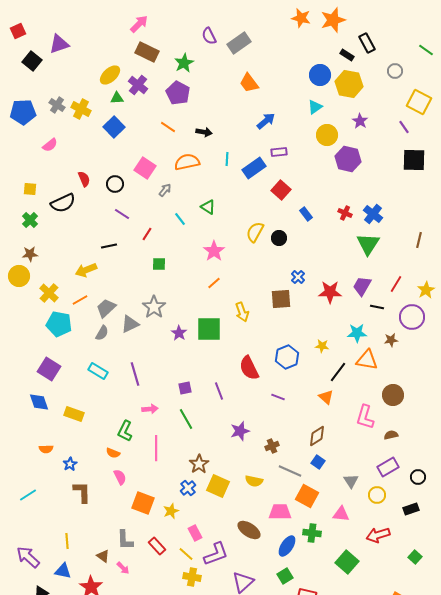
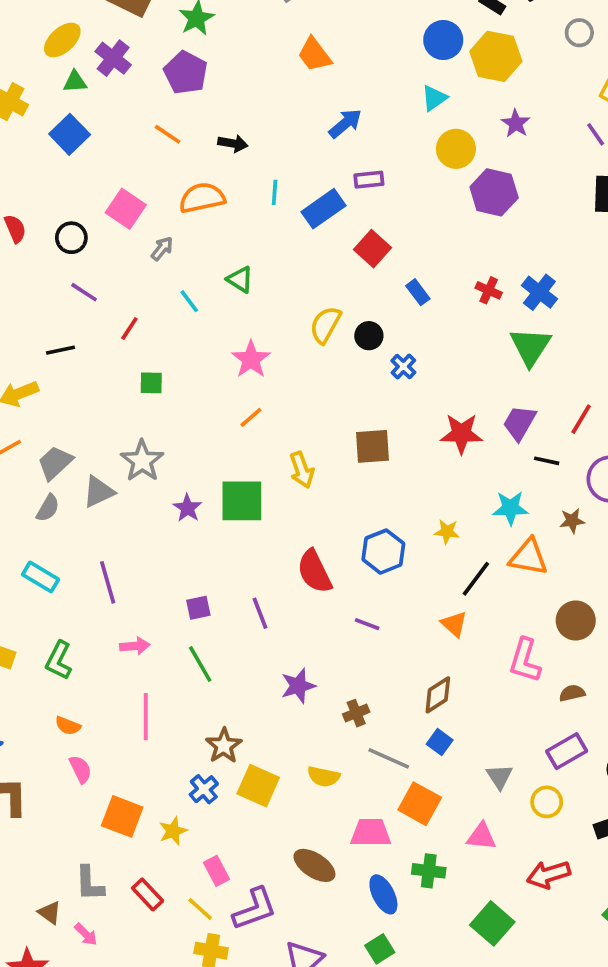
blue cross: (298, 277) -> (403, 367), moved
green L-shape: (125, 431) -> (59, 660), moved
blue ellipse: (287, 546) -> (383, 894), turned -60

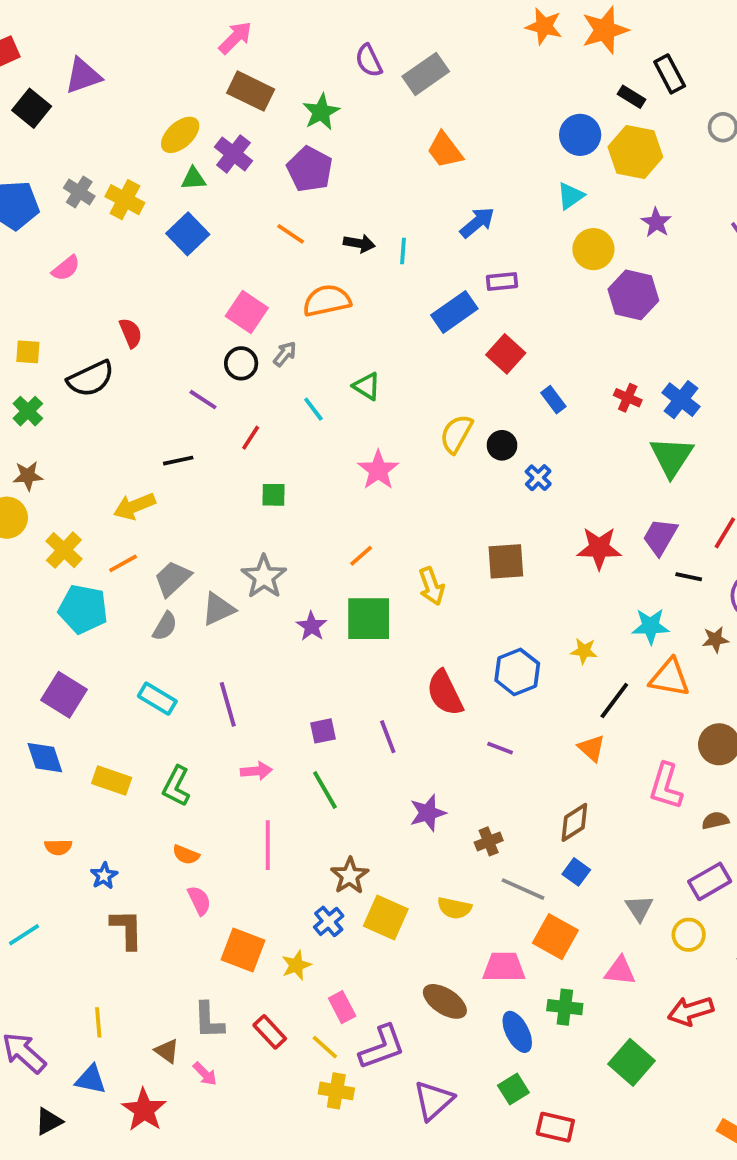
cyan line: (275, 192) -> (403, 251), moved
black circle: (71, 238) -> (241, 363), moved
orange line: (251, 417) -> (361, 556), moved

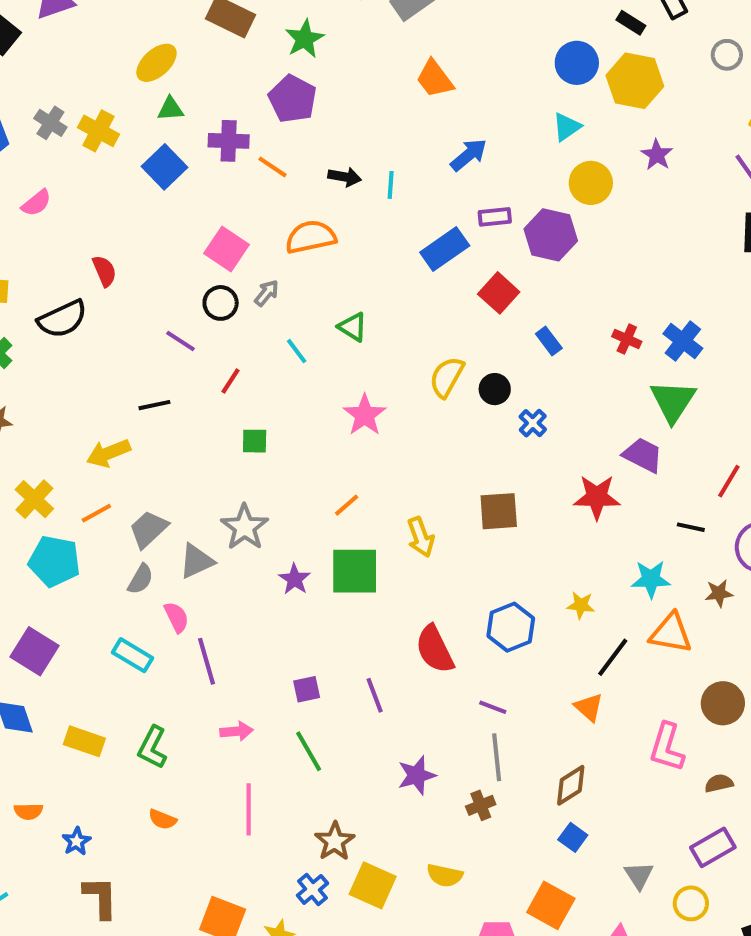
purple cross: (233, 154) -> (229, 141), moved, turned -36
purple hexagon: (633, 295) -> (551, 235), moved
purple trapezoid: (660, 537) -> (643, 455), moved, turned 87
gray line: (523, 889) -> (497, 757), moved, turned 60
pink semicircle: (199, 900) -> (177, 617), moved

